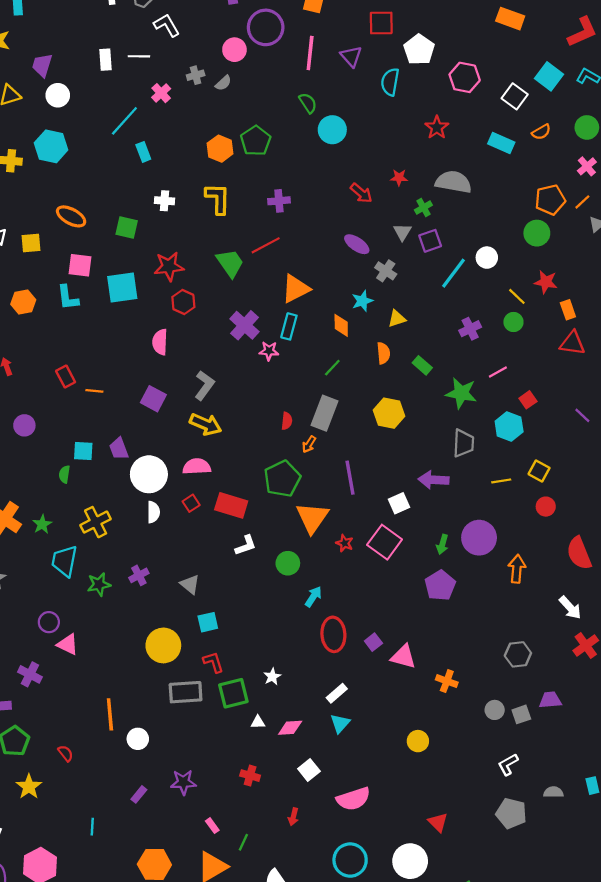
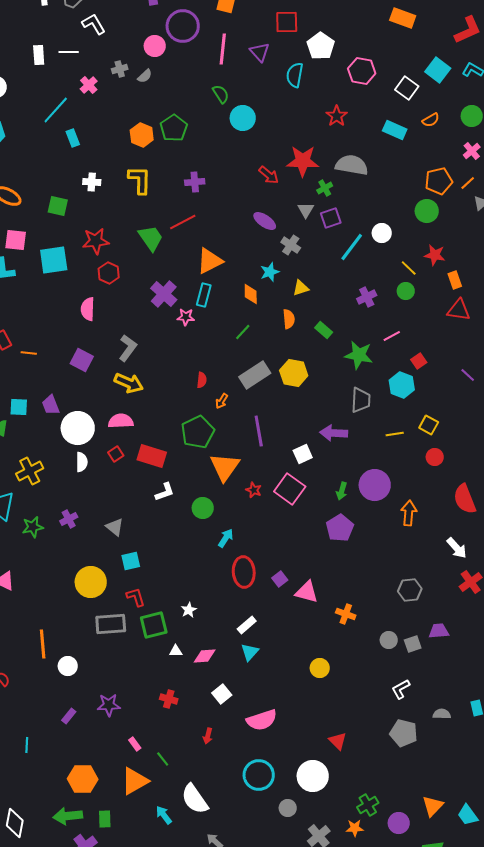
red star: (399, 177) -> (303, 161), size x2.0
gray rectangle: (325, 413) -> (255, 375), moved, turned 36
green line: (243, 842) -> (163, 759), turned -63

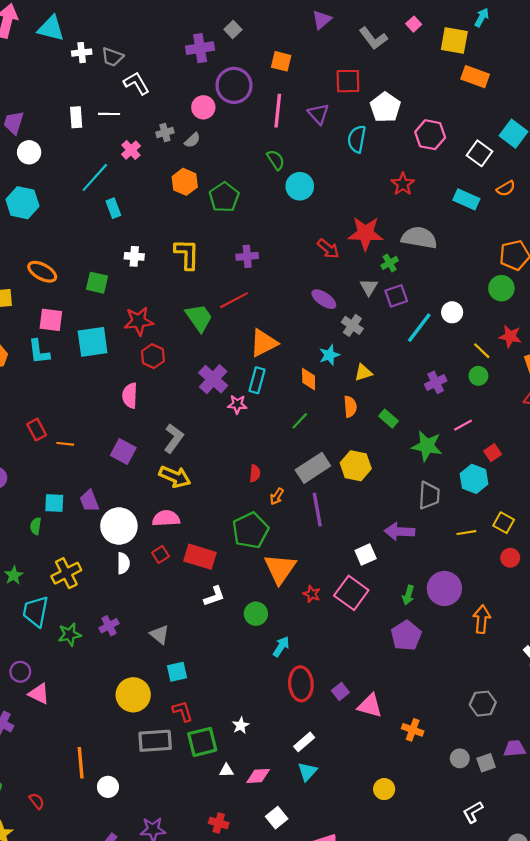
orange hexagon: (142, 135) -> (185, 182), moved
purple line: (259, 431) -> (317, 510), moved

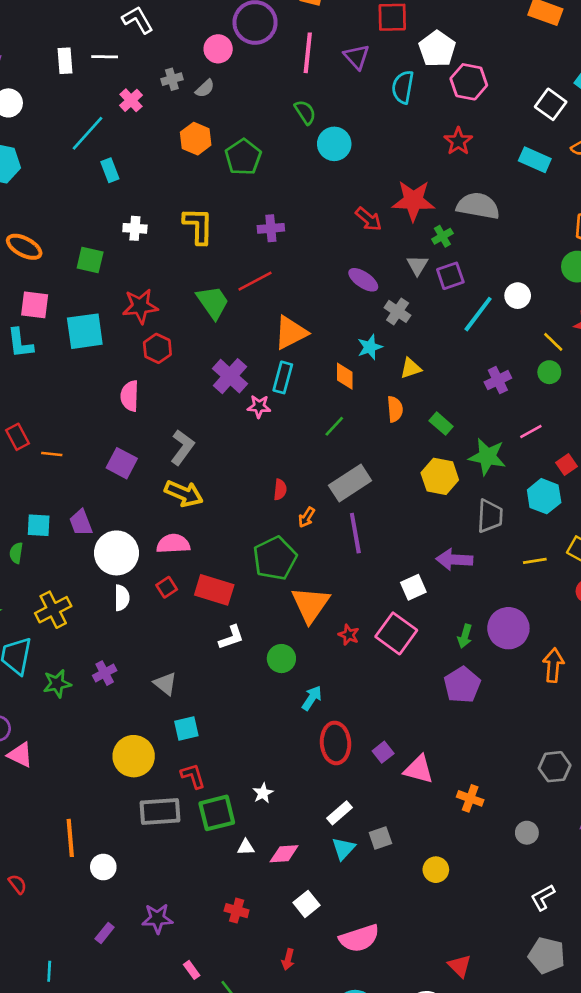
pink hexagon: (430, 135) -> (469, 82), moved
yellow hexagon: (356, 466) -> (440, 476), moved
gray square: (486, 763) -> (380, 838), moved

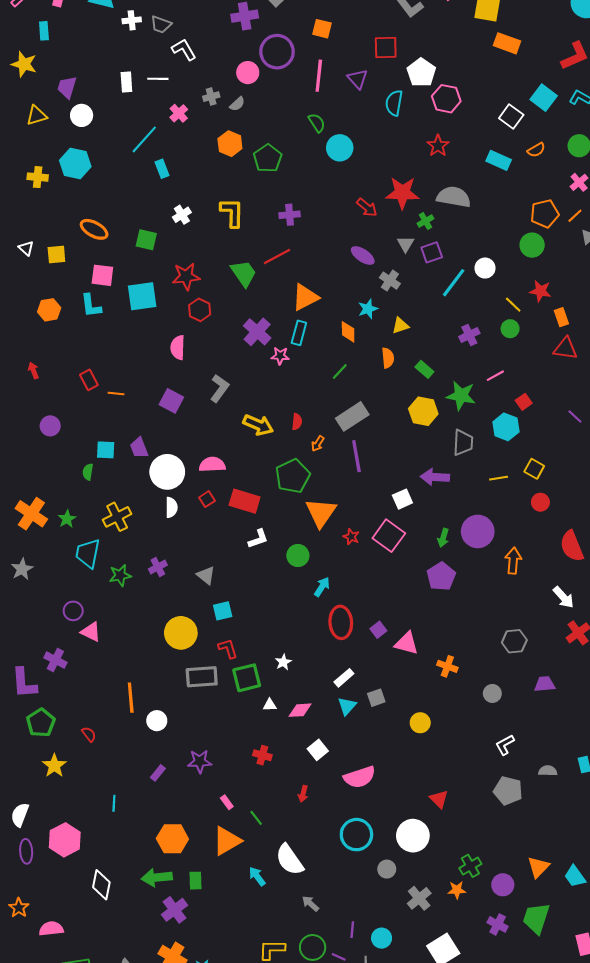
white cross: (135, 228) -> (182, 215), turned -36
yellow arrow: (184, 494) -> (258, 425), moved

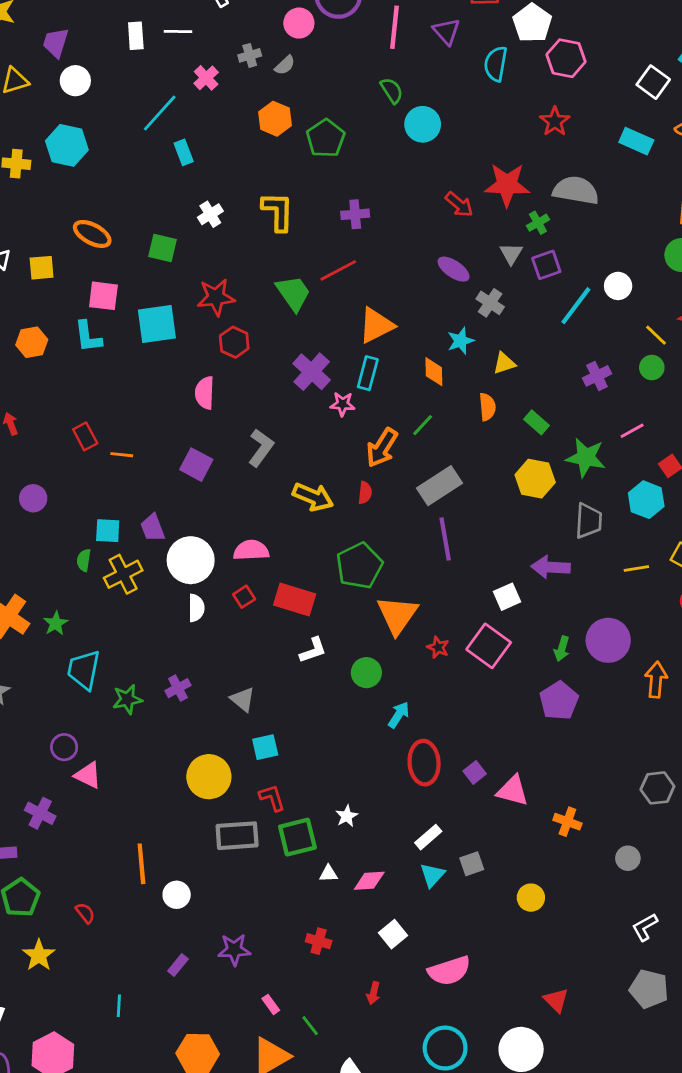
orange arrow: (318, 444) -> (382, 448), moved, size x1.8
yellow cross: (117, 517) -> (123, 574), moved

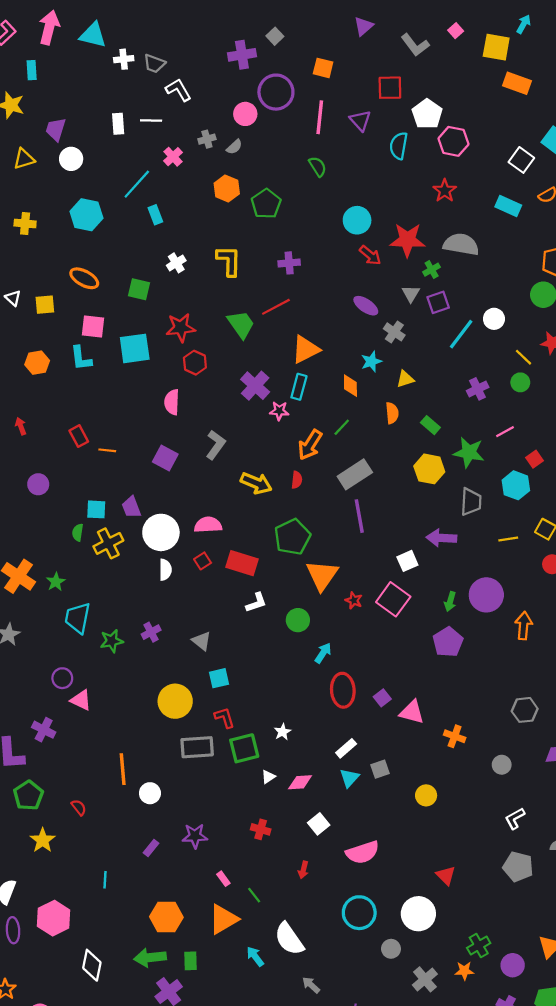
cyan circle: (423, 124) -> (357, 220), moved
cyan hexagon: (67, 145) -> (86, 215), moved
white triangle: (328, 874) -> (268, 777), turned -32

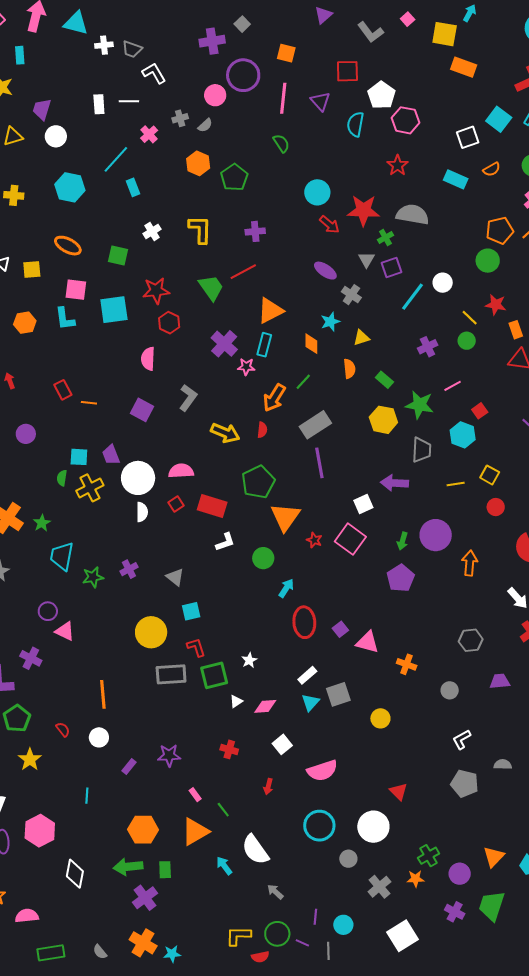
white square: (521, 160) -> (468, 137), turned 35
gray square: (380, 769) -> (338, 694), size x1.4
white circle: (150, 793) -> (99, 737), moved

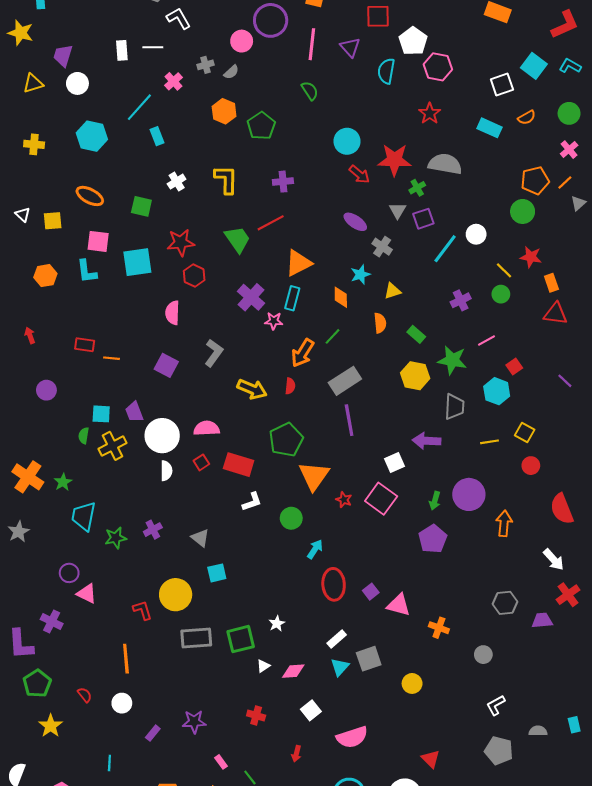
red rectangle: (63, 390) -> (85, 345), turned -54
red L-shape: (196, 647) -> (142, 610), moved
purple trapezoid: (500, 681) -> (542, 620), moved

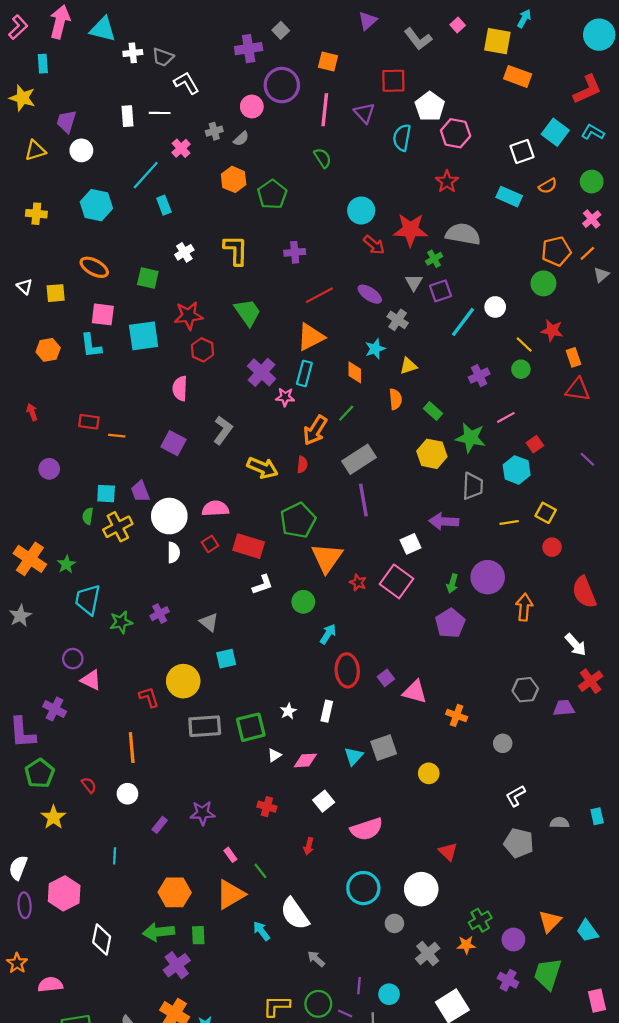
red line: (271, 223) -> (319, 295), moved
white rectangle: (337, 639) -> (327, 711), moved, turned -36

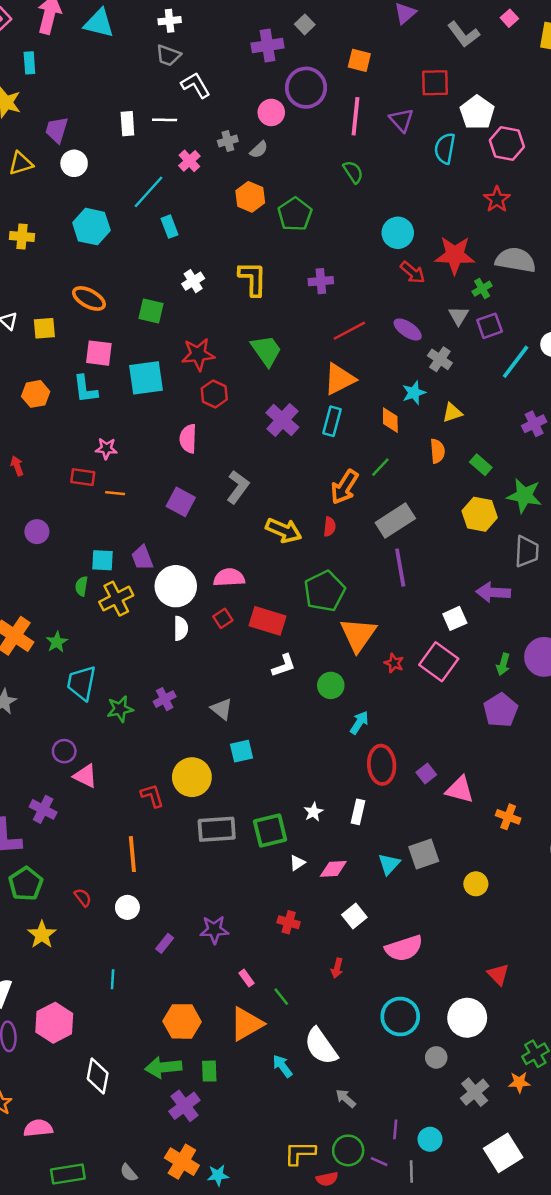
white cross: (133, 53) -> (170, 21), moved
pink star: (285, 397) -> (106, 449), moved

